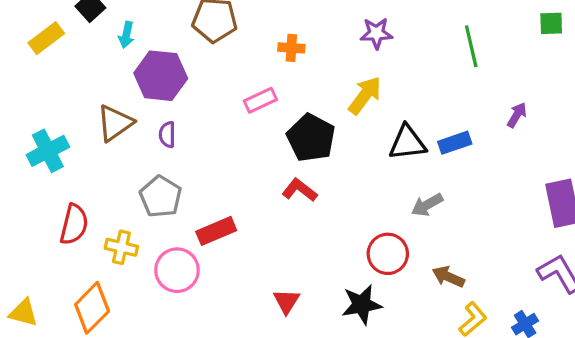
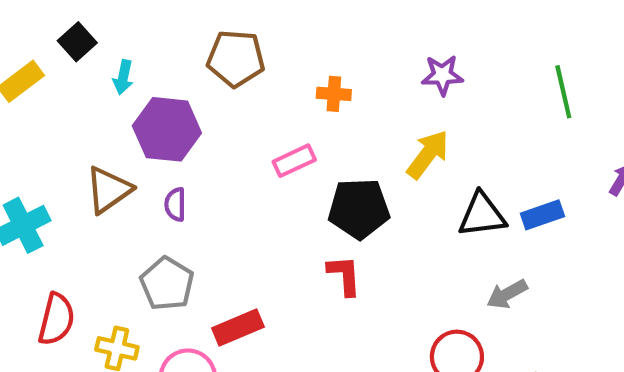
black pentagon: (311, 138) -> (359, 209), turned -30
red L-shape: (300, 190) -> (344, 275), turned 48

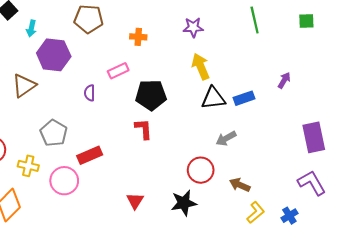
green line: (563, 92) -> (255, 20), moved
yellow arrow: (428, 154) -> (201, 66), moved, turned -60
purple semicircle: (175, 204) -> (90, 93), moved

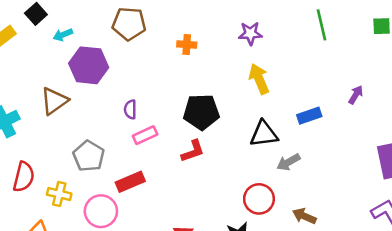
cyan arrow: (31, 28) -> (63, 35), turned 56
pink rectangle: (118, 71) -> (145, 135), moved
black triangle: (213, 98) -> (264, 134), moved
red L-shape: (144, 129) -> (193, 151), turned 75

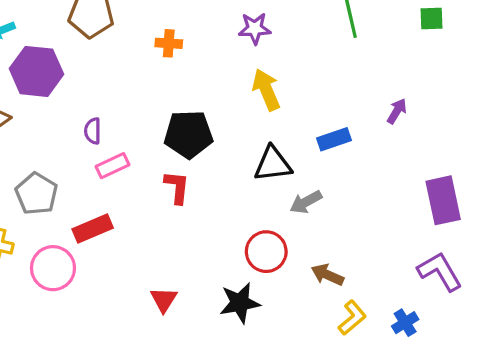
red L-shape: (193, 151) -> (177, 187), turned -65

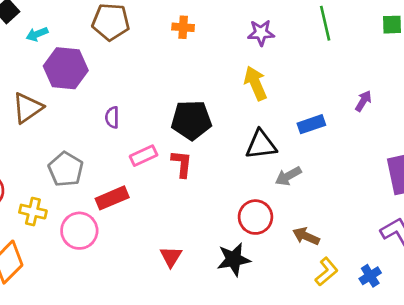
purple star: (255, 28) -> (261, 33), moved
orange cross: (169, 43) -> (183, 27), moved
pink rectangle: (112, 166) -> (144, 156), moved

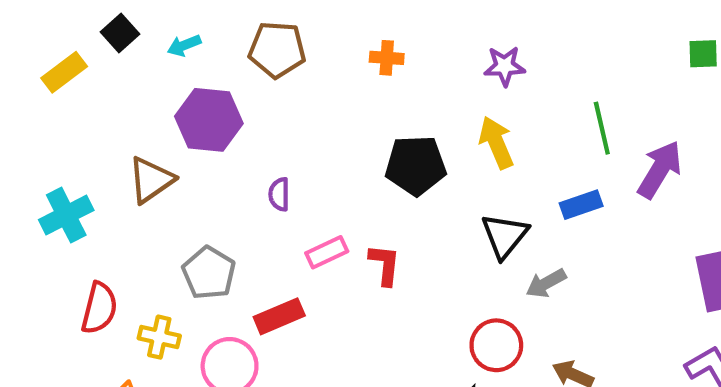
green line: (325, 23) -> (602, 128), moved
cyan arrow: (37, 34) -> (184, 45), moved
purple arrow: (363, 101) -> (660, 170), size x1.8
black pentagon: (191, 120) -> (416, 165), moved
black triangle: (261, 145) -> (505, 236), turned -44

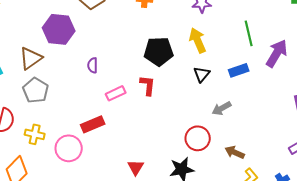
black triangle: (505, 236) -> (202, 74), moved, size x0.7
red L-shape: (385, 265) -> (148, 85), moved
gray pentagon: (209, 273) -> (36, 90), moved

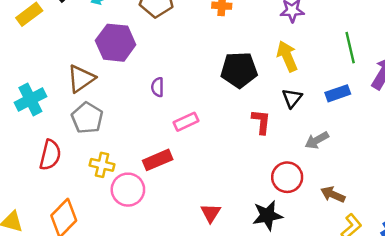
red L-shape: (148, 85) -> (261, 122), moved
yellow cross: (35, 134) -> (102, 165), moved

